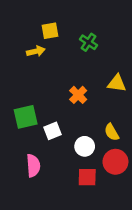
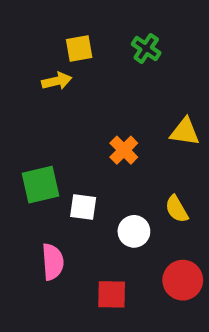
green cross: (88, 42) -> (146, 48), moved
white square: (53, 131) -> (83, 207), turned 30
red circle: (115, 162) -> (183, 280), moved
red square: (87, 177) -> (112, 294), moved

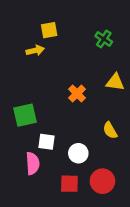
green cross: (146, 48) -> (104, 39), moved
white square: (83, 207) -> (47, 142), moved
white circle: (134, 231) -> (78, 153), moved
red circle: (183, 280) -> (102, 181), moved

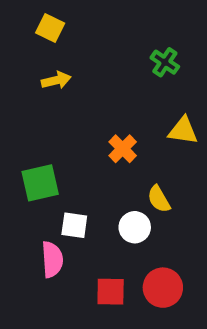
yellow square: (49, 30) -> (50, 28), moved, turned 36
yellow semicircle: (110, 130) -> (159, 199), moved
white circle: (78, 153) -> (135, 227), moved

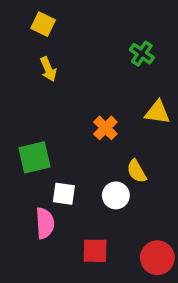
yellow arrow: (56, 80) -> (48, 69), turned 80
red circle: (163, 288) -> (157, 258), moved

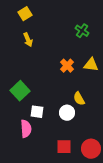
yellow square: (43, 24) -> (25, 14), turned 32
orange cross: (105, 128) -> (67, 66), moved
green square: (34, 157) -> (20, 91), turned -30
red square: (95, 251) -> (64, 147), moved

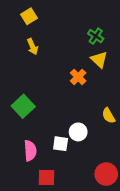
yellow triangle: (91, 65) -> (99, 59), moved, turned 35
yellow semicircle: (79, 99) -> (109, 116), moved
white square: (37, 112) -> (61, 144), moved
red square: (64, 147) -> (47, 178), moved

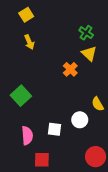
white circle: (78, 132) -> (80, 120), moved

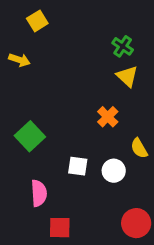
yellow arrow: (29, 42) -> (19, 60), moved, turned -48
orange cross: (70, 69) -> (108, 117), moved
white square: (55, 129) -> (78, 166), moved

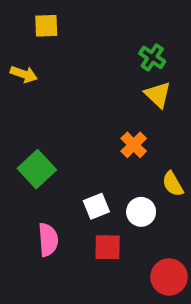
yellow square: (37, 21) -> (46, 26), turned 30
white square: (78, 166) -> (96, 206), turned -30
red square: (60, 228) -> (108, 247), moved

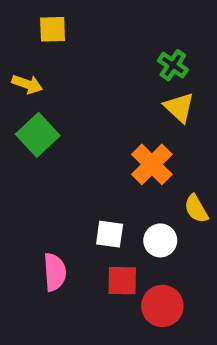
orange cross: (134, 145) -> (152, 164), size x1.4
green square: (37, 169) -> (38, 135), moved
white square: (96, 206) -> (110, 234), turned 30
red circle: (169, 277) -> (162, 306), moved

